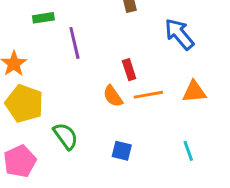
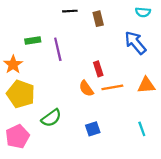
green rectangle: (43, 18) -> (33, 40), moved
green semicircle: (66, 136) -> (51, 118), turned 90
blue square: (122, 151) -> (93, 129), turned -32

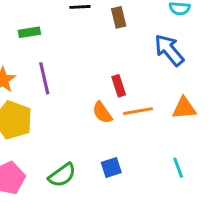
green rectangle: (33, 40) -> (29, 32), moved
purple line: (58, 49) -> (44, 78), moved
green semicircle: (51, 118) -> (62, 175), moved

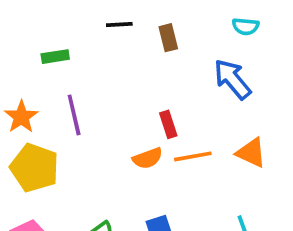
orange triangle: (184, 108) -> (251, 153), turned 30
orange semicircle: (102, 113) -> (148, 158), turned -75

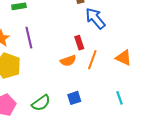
blue arrow: (232, 79) -> (95, 18), moved
orange line: (193, 156) -> (92, 60), turned -60

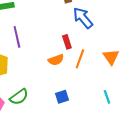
orange triangle: (124, 58) -> (111, 57), turned 30
green semicircle: (41, 103) -> (19, 97), moved

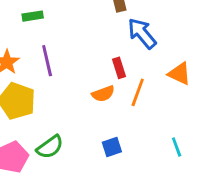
orange triangle: (111, 57) -> (179, 74), moved, turned -30

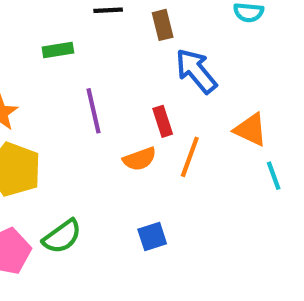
green rectangle: (33, 16) -> (58, 50), moved
purple line: (47, 61) -> (94, 111), moved
cyan line: (177, 147) -> (274, 176), moved

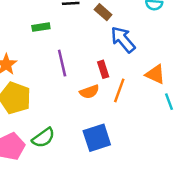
brown rectangle: (163, 25) -> (103, 12), turned -35
blue square: (152, 236) -> (97, 138), size x1.6

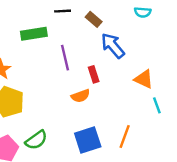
green rectangle: (41, 27) -> (34, 34), size x1.5
purple line: (62, 63) -> (65, 58), moved
orange line: (119, 90) -> (125, 136), moved

